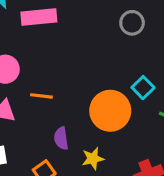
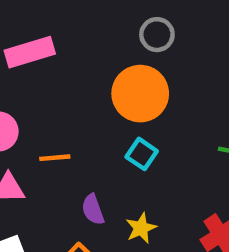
cyan square: (143, 88) -> (142, 154), moved
orange circle: (110, 111) -> (140, 94), moved

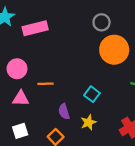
orange circle: (140, 94) -> (114, 50), moved
cyan square: (142, 154) -> (92, 94), moved

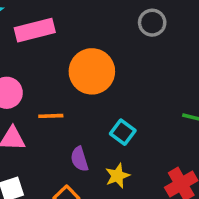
gray circle: (102, 22) -> (152, 23), moved
orange circle: (114, 50) -> (92, 71), moved

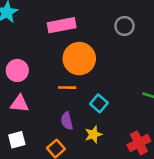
pink rectangle: (35, 30) -> (62, 25), moved
orange line: (51, 116) -> (67, 88), moved

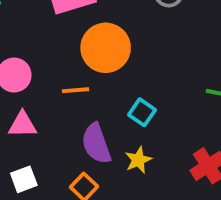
orange line: (67, 88) -> (75, 90), moved
purple semicircle: (67, 121) -> (96, 144), size x1.5

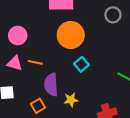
orange line: (75, 90) -> (35, 62), moved
cyan square: (142, 112) -> (81, 64), moved

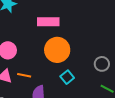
gray circle: (113, 15) -> (102, 64), moved

